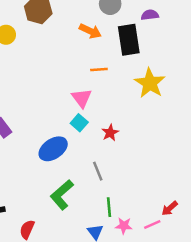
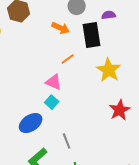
orange line: (99, 69) -> (68, 59), turned -32
pink triangle: (82, 98) -> (54, 82), turned -30
red star: (110, 133) -> (120, 110), moved, size x1.5

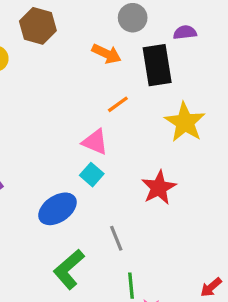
red star: (120, 110) -> (159, 188), moved

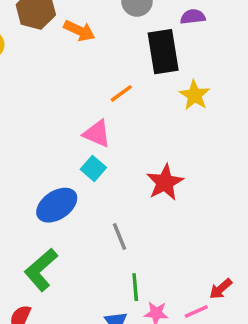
orange arrow: (106, 54) -> (79, 31), moved
yellow star: (185, 122) -> (195, 95), moved, size x0.7
green L-shape: (69, 269) -> (41, 270), moved

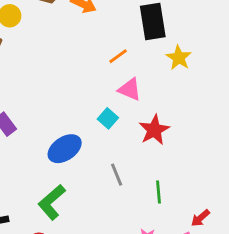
pink triangle: (97, 134) -> (130, 89), moved
cyan square: (93, 168) -> (108, 118), moved
green line: (135, 287) -> (159, 192), moved

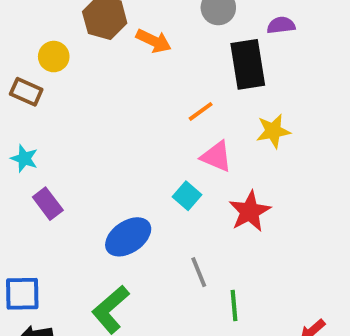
yellow star: (179, 58) -> (273, 131), moved, turned 30
green line: (159, 192) -> (234, 305), moved

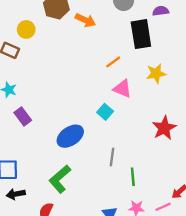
red star: (250, 211) -> (164, 128), moved
gray line: (199, 272) -> (112, 157), turned 30

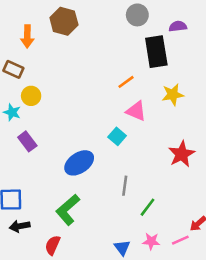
orange arrow: (85, 20) -> (27, 36), moved, turned 66
yellow circle: (26, 29) -> (31, 96), moved
green line: (133, 177) -> (147, 207), turned 42

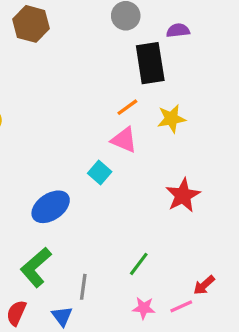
orange line: (126, 82) -> (127, 107), moved
gray line: (125, 186) -> (83, 287), moved
blue triangle: (122, 248) -> (62, 316), moved

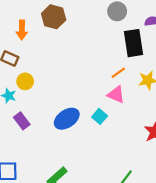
blue ellipse: (51, 207) -> (67, 119), moved

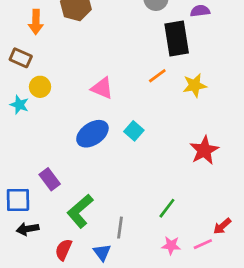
pink triangle: (116, 95) -> (102, 88), moved
purple rectangle: (22, 121) -> (50, 179), moved

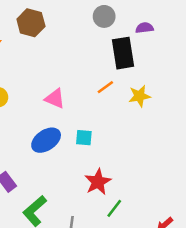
cyan square: (134, 131) -> (84, 138), turned -36
red star: (204, 150) -> (98, 182), moved

